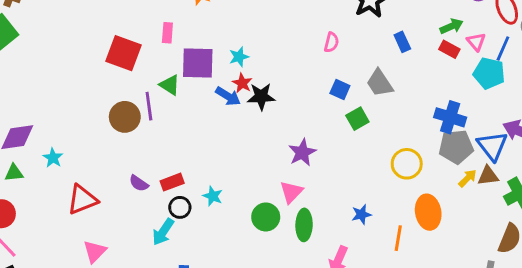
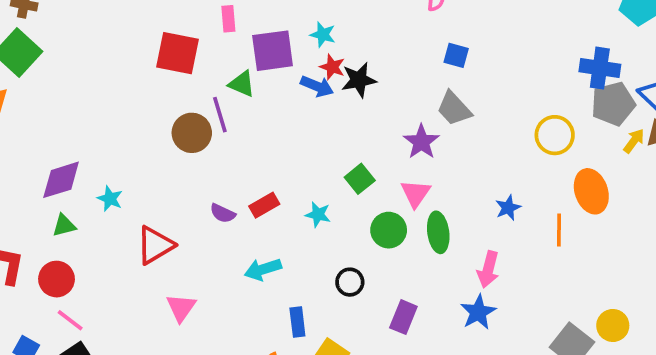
cyan star: (239, 57) -> (323, 35), turned -30
gray trapezoid: (380, 83) -> (454, 109), moved
green square: (357, 119) -> (360, 179), moved
black circle: (180, 207) -> (350, 282), moved
cyan arrow: (163, 232) -> (263, 269), turned 48

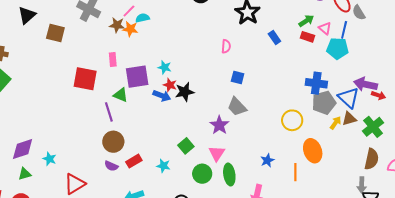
brown circle: (192, 133) -> (113, 142), moved

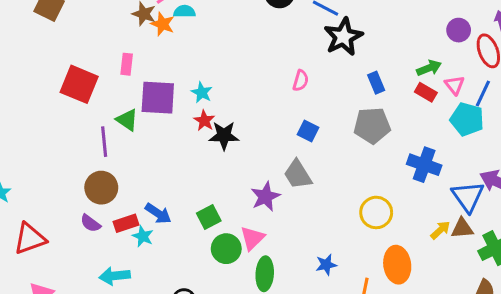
blue arrow: (162, 96) -> (158, 214), moved
gray pentagon: (324, 103) -> (372, 125), moved
cyan star: (163, 166) -> (143, 236), moved
green circle: (202, 174) -> (226, 249), moved

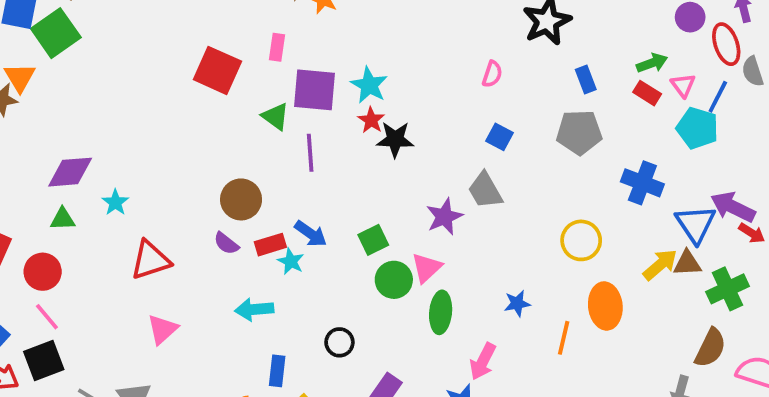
cyan star: (202, 92) -> (369, 85), size x1.4
purple line: (104, 142) -> (310, 153), moved
yellow arrow: (440, 230) -> (660, 265), size x1.4

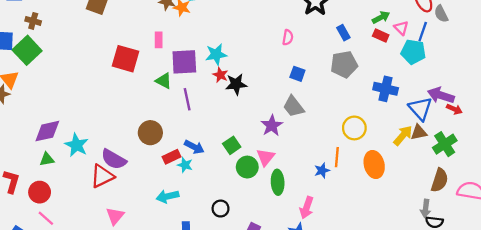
cyan star: (369, 85) -> (216, 54), turned -30
cyan star: (115, 202) -> (77, 145), size x1.5
purple semicircle: (226, 243) -> (114, 159), moved, size x1.6
orange line: (564, 338) -> (337, 157), moved

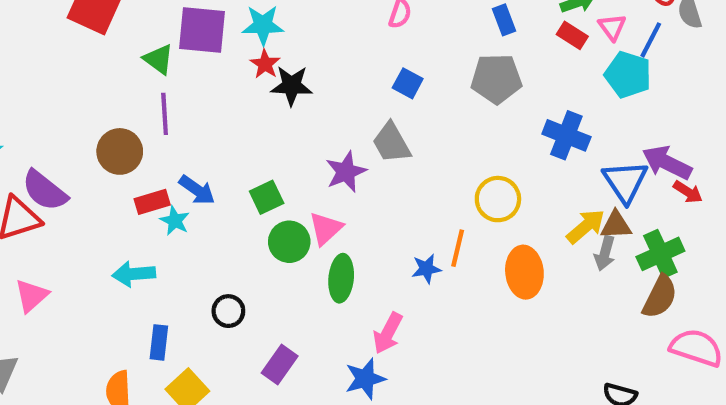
purple line: (187, 99) -> (165, 114), moved
brown semicircle: (440, 180) -> (660, 297), moved
gray arrow: (426, 208) -> (605, 253), moved

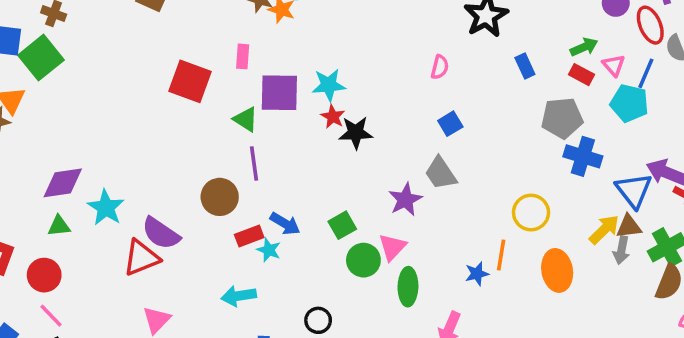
gray pentagon: (496, 79) -> (562, 118), moved
blue square: (408, 83) -> (450, 124), turned 35

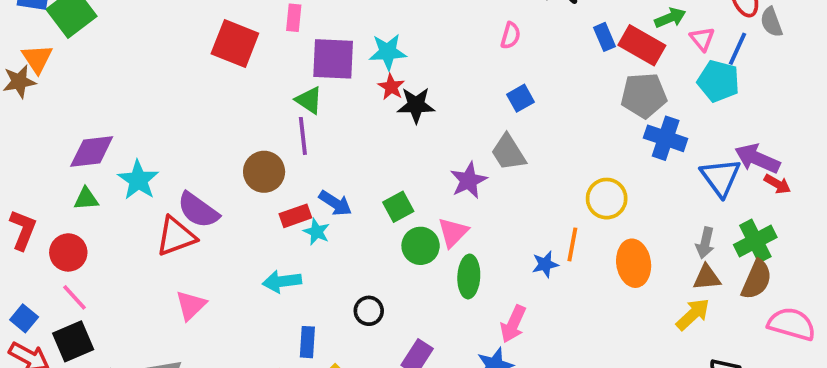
red rectangle: (582, 75) -> (642, 45), moved, size x1.6
green triangle: (246, 119) -> (309, 100), moved
brown triangle: (629, 226) -> (707, 278), moved
yellow arrow: (604, 229) -> (693, 314), moved

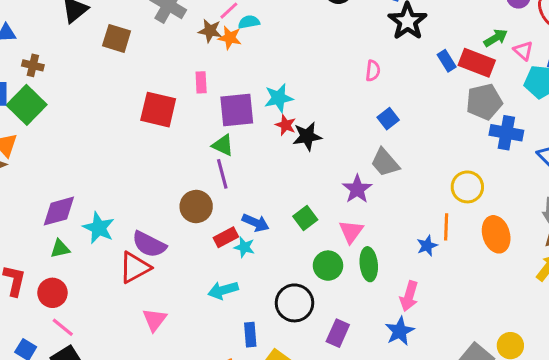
green circle: (421, 246) -> (328, 266), moved
black circle: (369, 311) -> (294, 303), size x1.6

